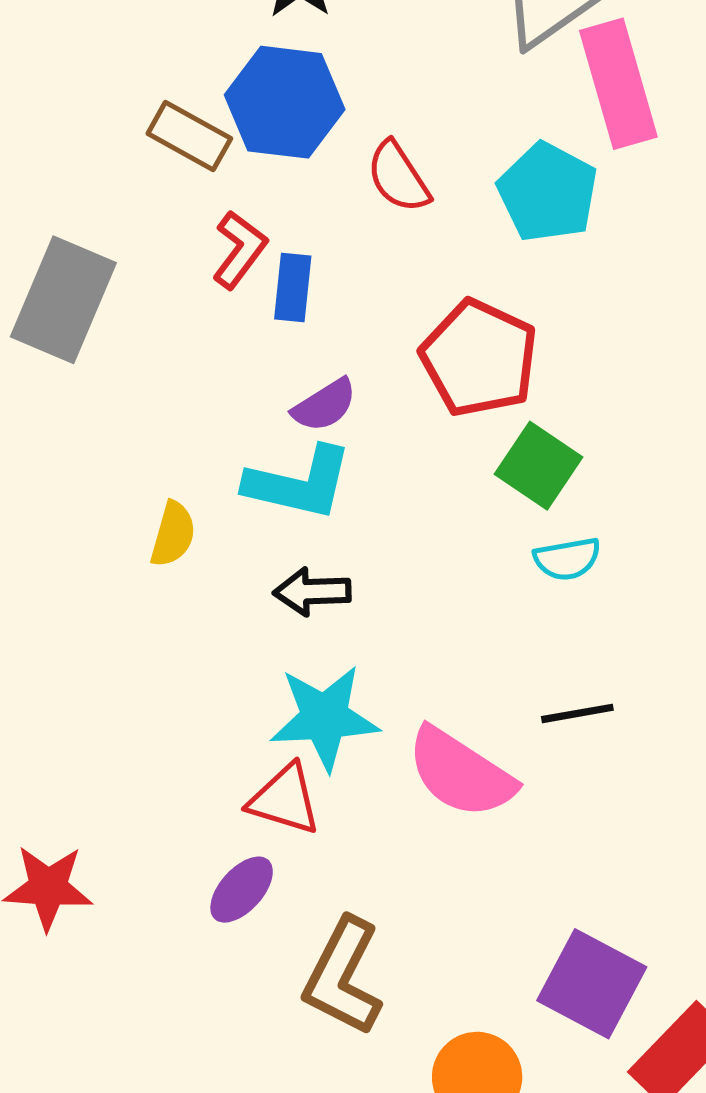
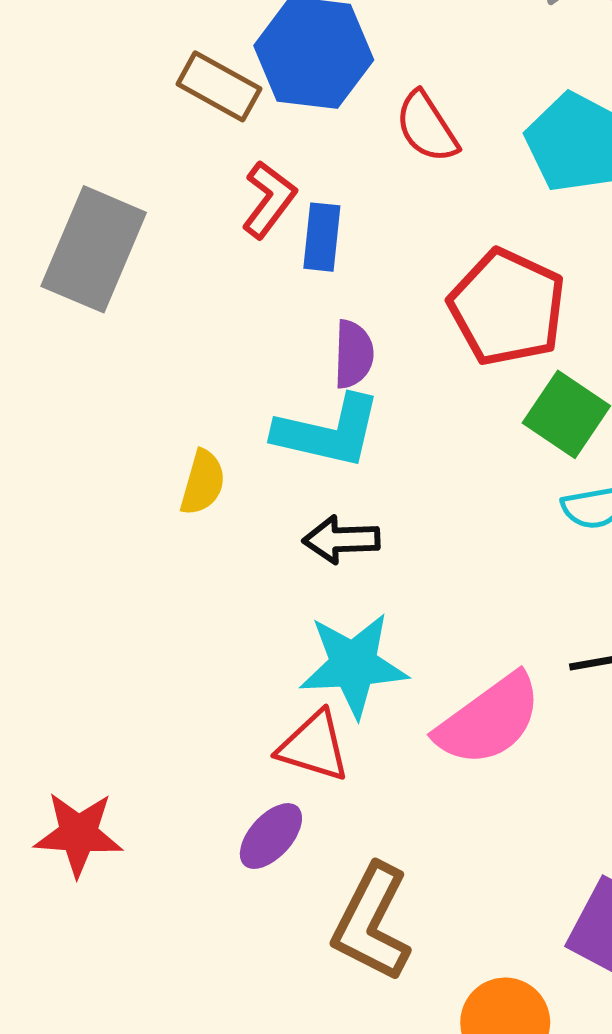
purple semicircle: (325, 405) -> (353, 354), turned -56
pink semicircle: (461, 773) -> (489, 720), turned -69

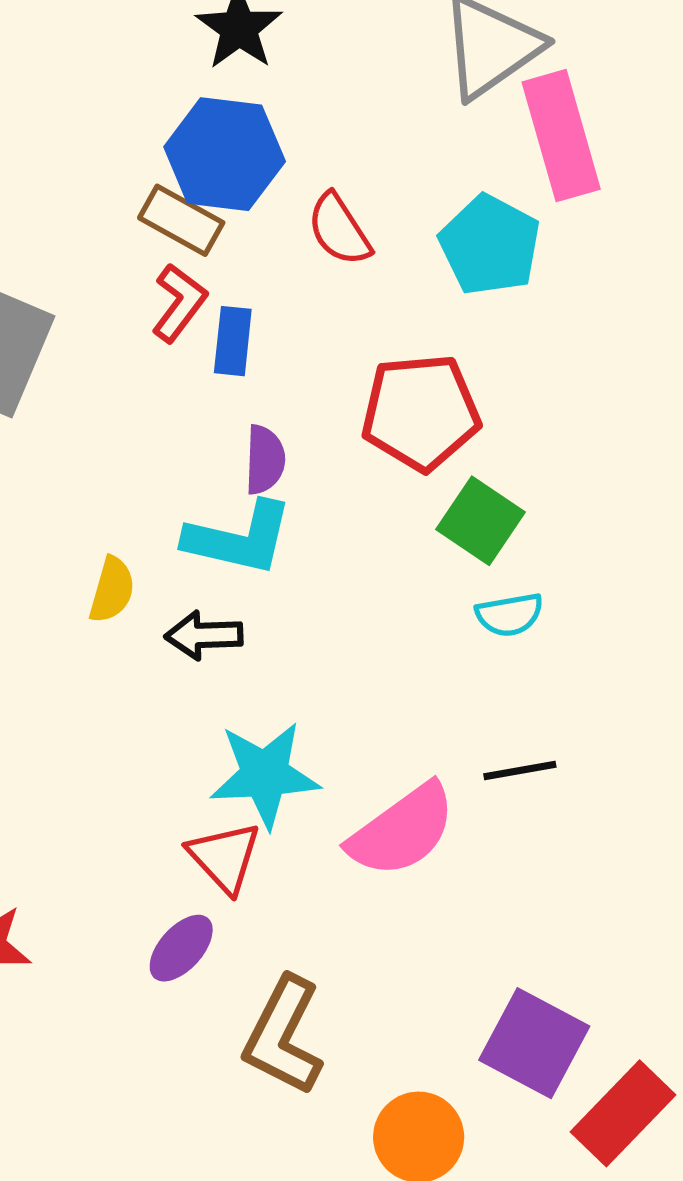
brown rectangle: (219, 86) -> (181, 220), moved
red pentagon: (507, 307) -> (421, 412), turned -30
black arrow: (341, 540) -> (204, 635), moved
red triangle: (314, 746) -> (225, 857), turned 30

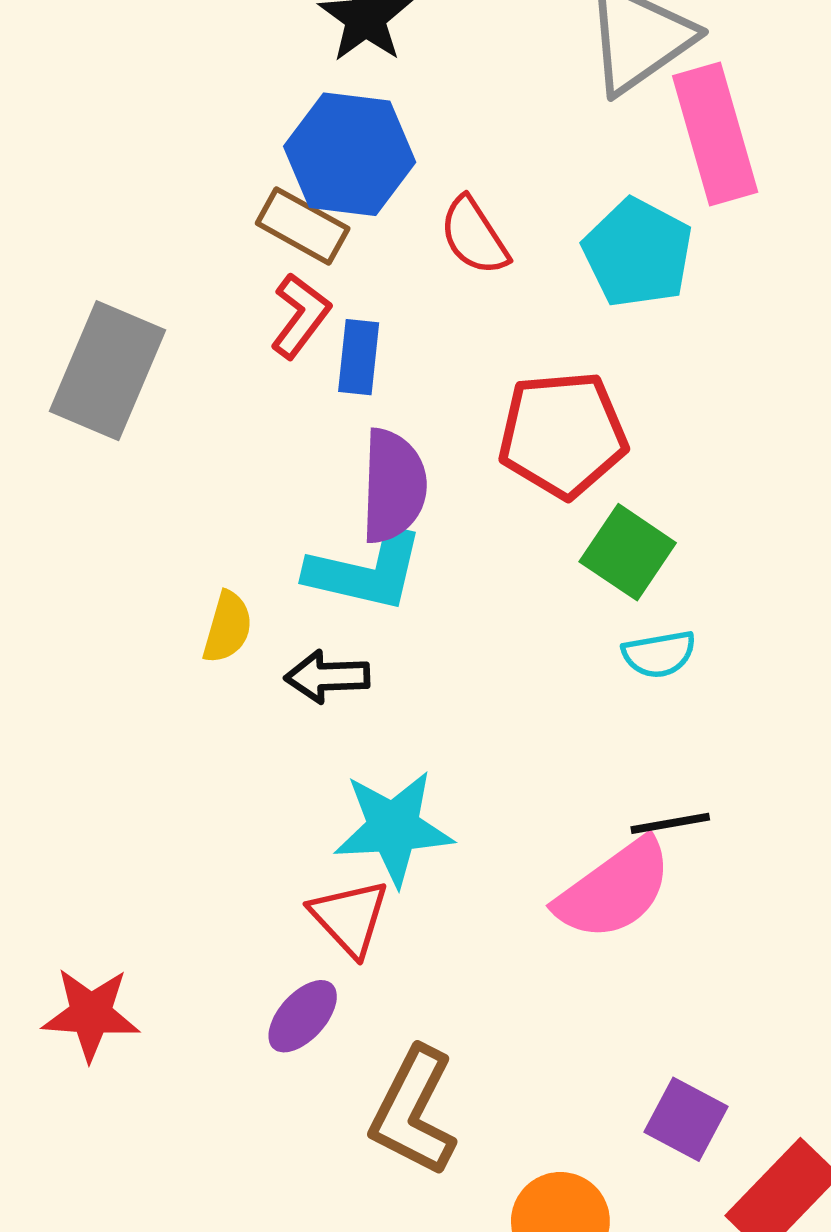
purple semicircle: (265, 460) -> (393, 486), size x1.5
pink semicircle: (402, 830) -> (614, 890), moved
purple square: (534, 1043) -> (686, 1119), size x0.7

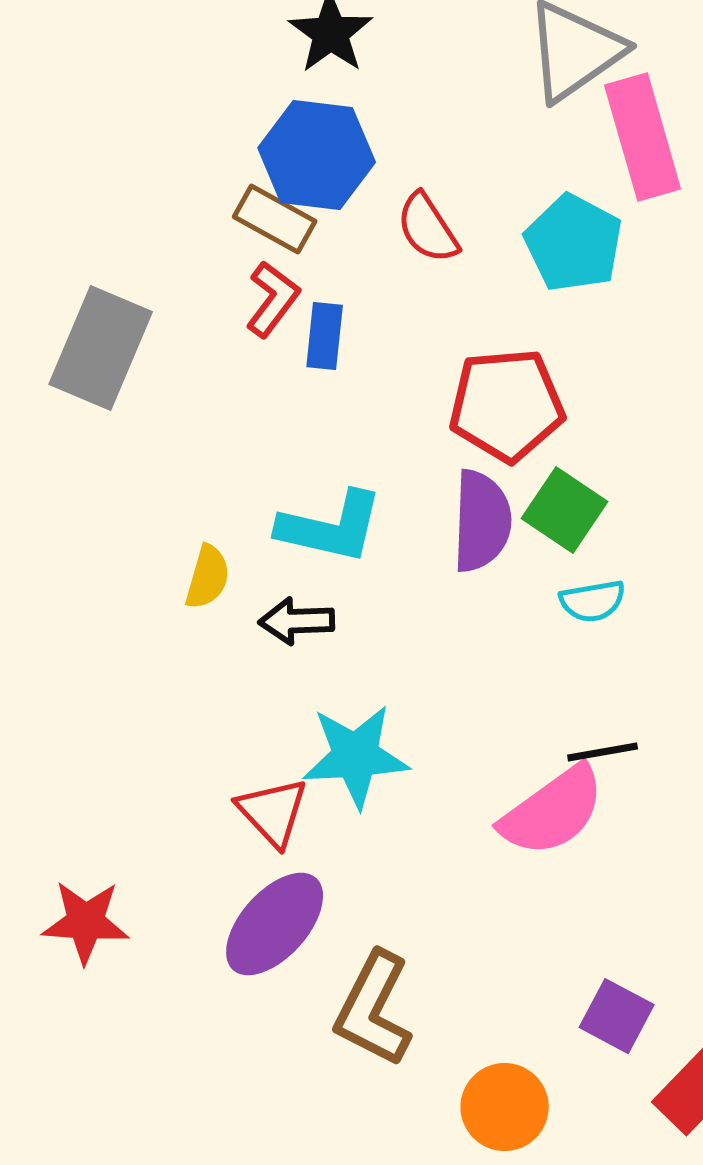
purple semicircle: (393, 486) -> (482, 521), moved
red triangle: (350, 918) -> (273, 812), moved
purple ellipse: (303, 1016) -> (275, 924), size x1.6

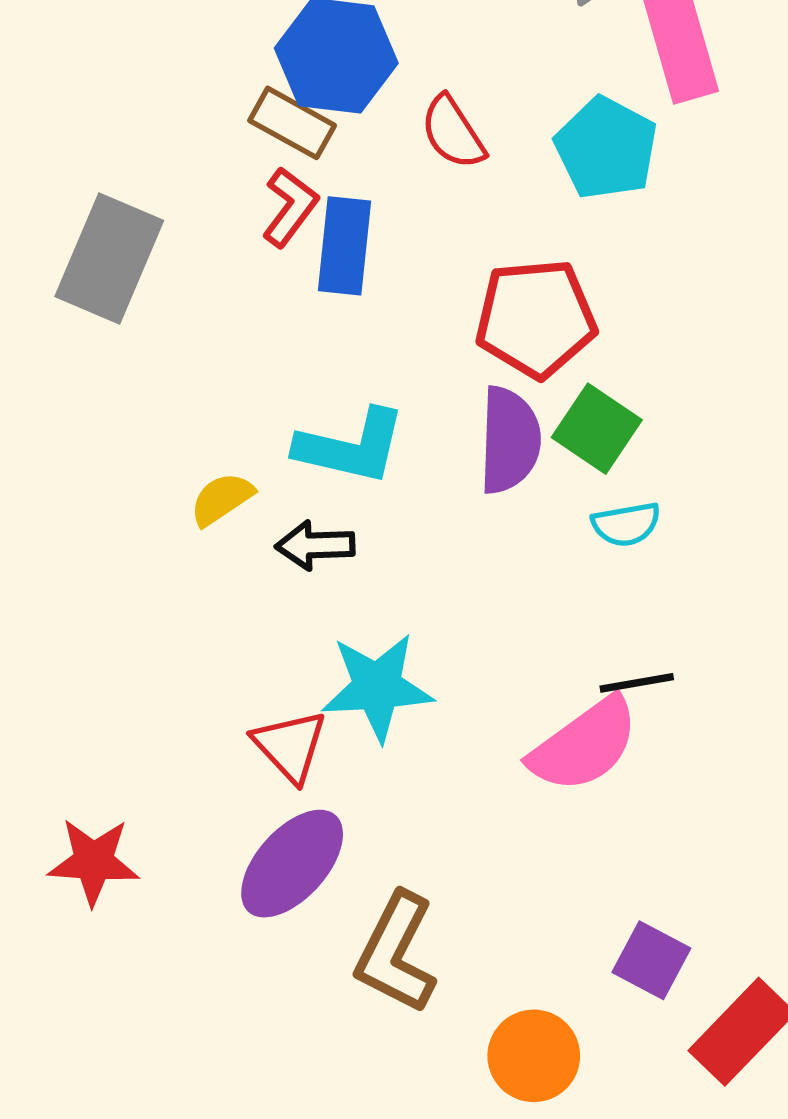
blue rectangle: (325, 336) -> (345, 246), size x1.4
yellow semicircle: (208, 577) -> (222, 499), turned -140

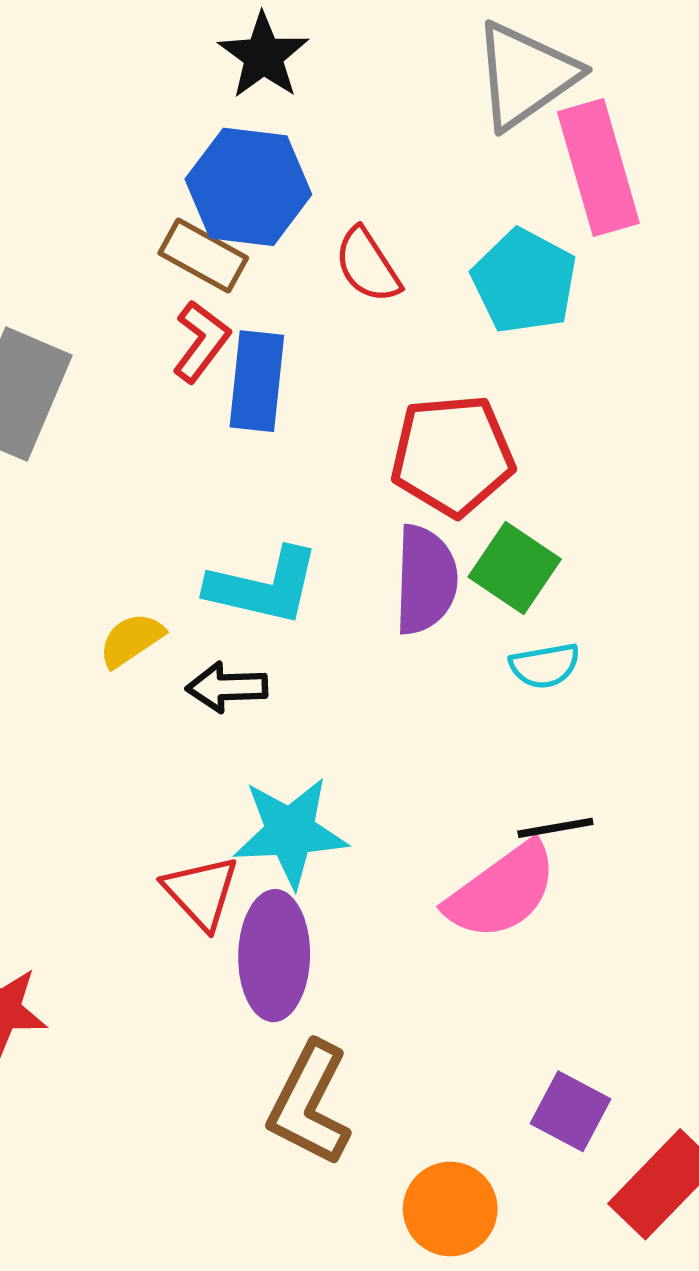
purple ellipse: (292, 864) -> (274, 956), moved, turned -41

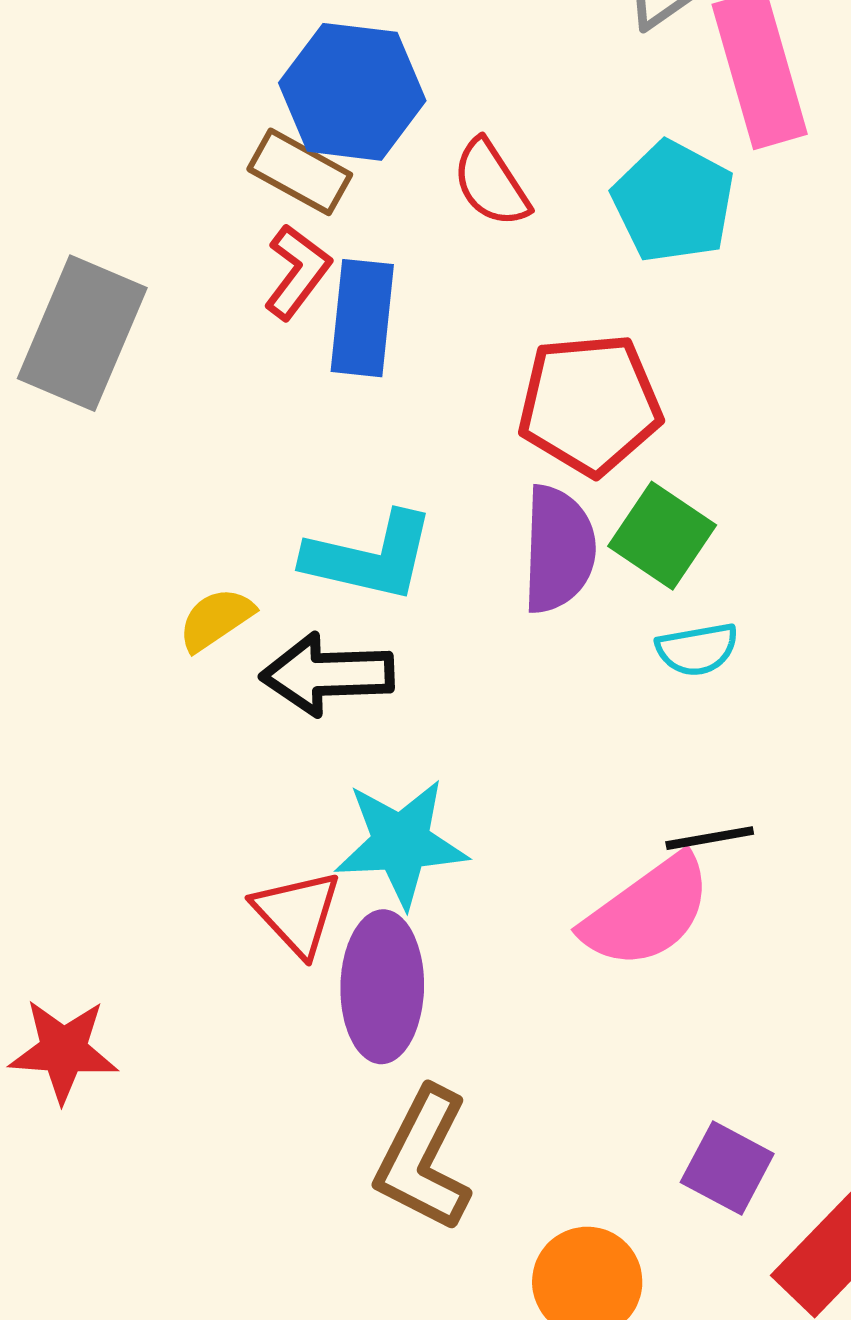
black arrow: (227, 687) -> (327, 674), size x1.4

